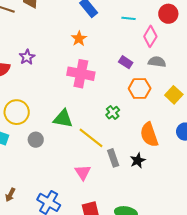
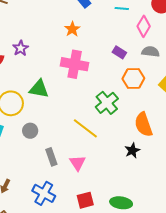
green cross: (113, 113) -> (107, 103), size x1.6
green triangle: (63, 119) -> (39, 89), moved
gray rectangle: (113, 158) -> (51, 157), moved

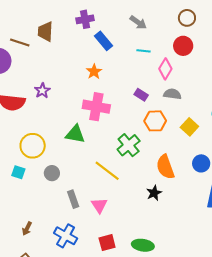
green triangle: (39, 89) -> (75, 134), moved

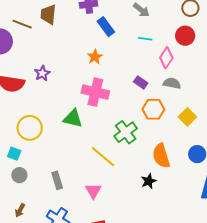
gray circle: (52, 173) -> (19, 175), moved
gray rectangle: (73, 199) -> (57, 180), moved

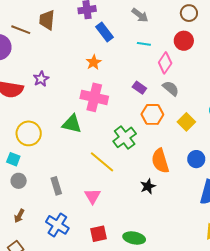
gray semicircle: (172, 83) -> (171, 88), turned 30

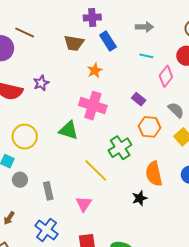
gray arrow: (140, 15) -> (144, 27), turned -42
brown trapezoid: (47, 20) -> (74, 43), moved, turned -90
gray semicircle: (171, 88) -> (176, 110), moved
gray circle: (19, 181) -> (20, 180), moved

